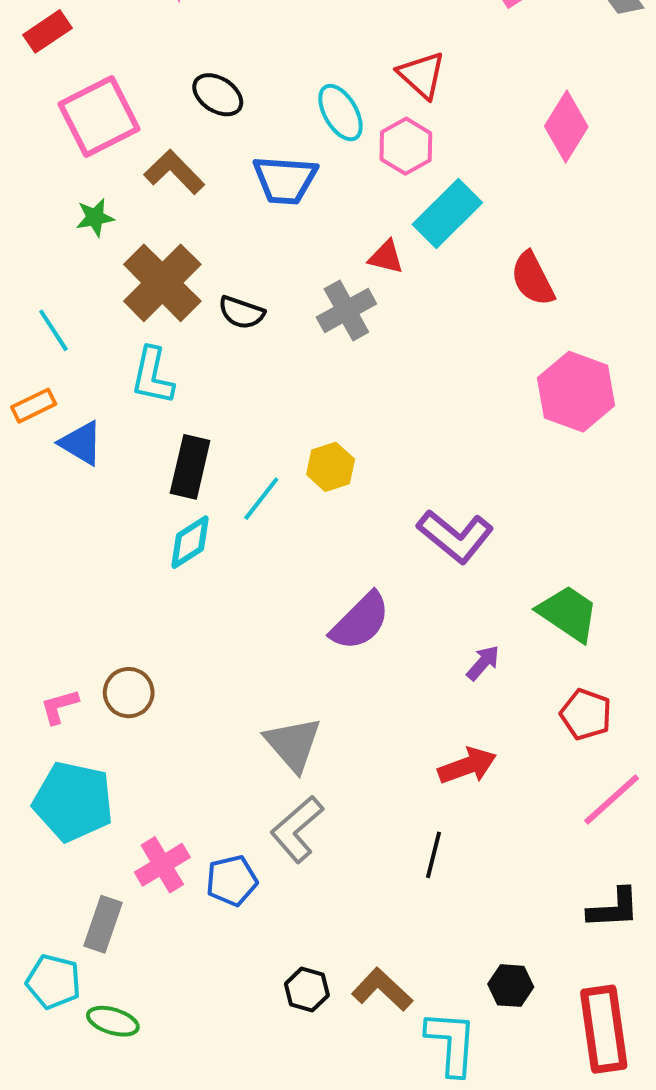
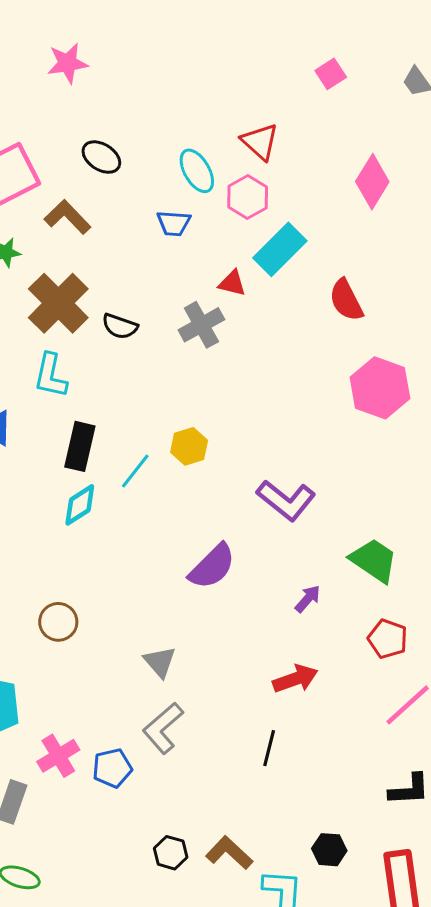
blue trapezoid: (285, 180) -> (174, 223), moved, size x0.7
brown circle: (129, 693) -> (58, 622), moved
gray triangle: (293, 744) -> (160, 662), size x0.7

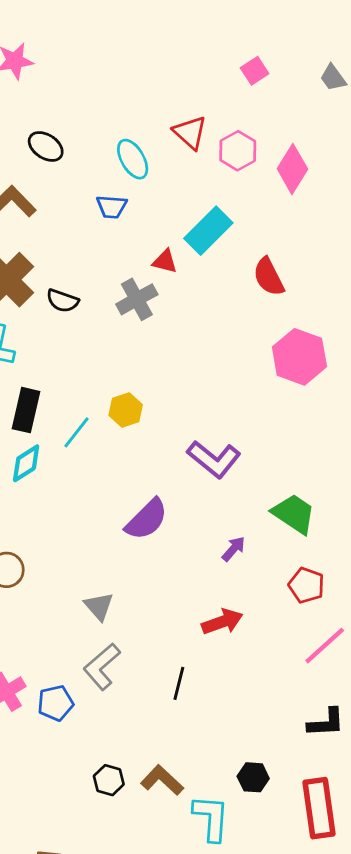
pink hexagon: (248, 197) -> (238, 151), moved
black line: (269, 748) -> (179, 683), moved

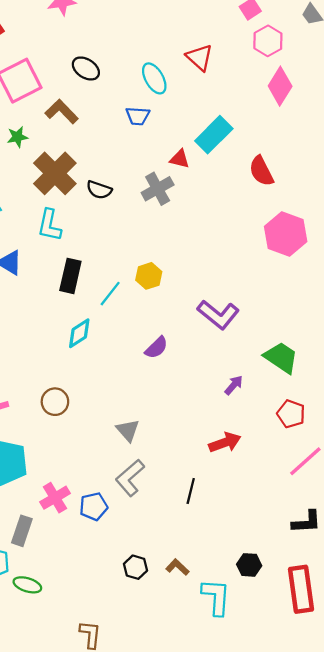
pink hexagon: (238, 151) -> (268, 41), moved
cyan diamond: (26, 463) -> (79, 333), moved
purple semicircle: (147, 519) -> (156, 348), moved, size x0.7
brown L-shape: (162, 780) -> (177, 567), size x0.7

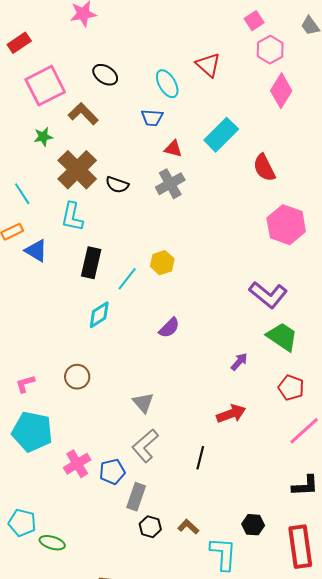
red triangle: (180, 159) -> (173, 149), moved
purple L-shape: (218, 315) -> (268, 295), moved
gray rectangle: (22, 531) -> (136, 497), moved

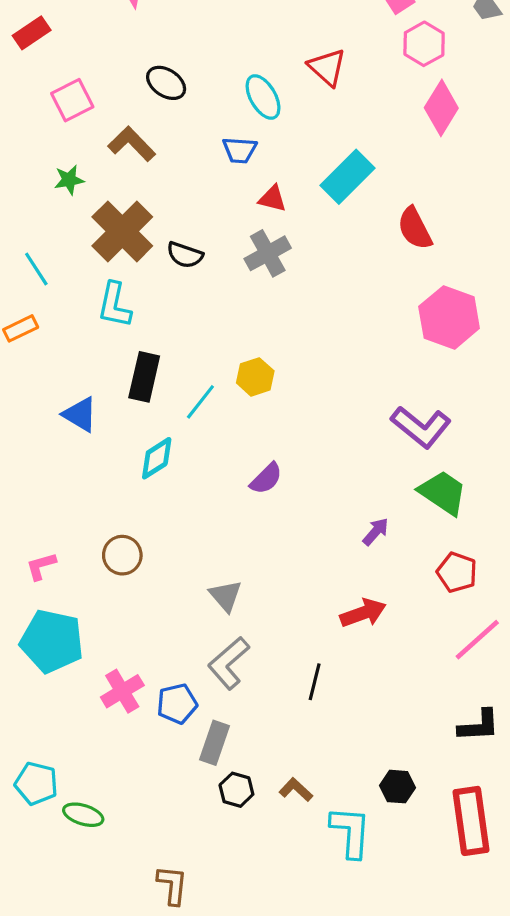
pink square: (45, 86) -> (72, 100), size x0.7
blue triangle: (36, 251) -> (80, 414), moved

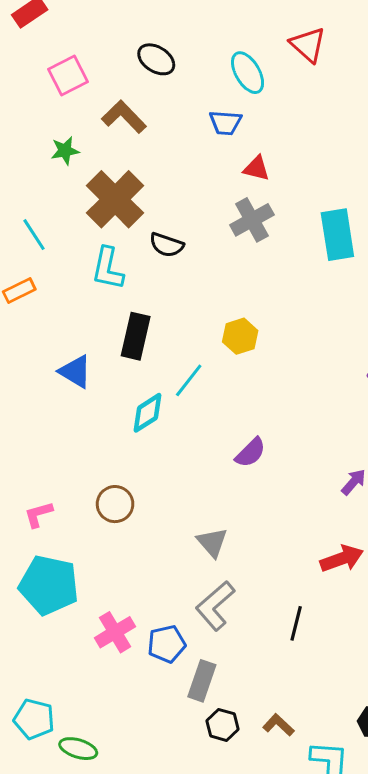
cyan rectangle: (347, 177) -> (337, 235), moved, turned -54
black semicircle: (185, 255) -> (167, 245), moved
cyan line: (200, 402) -> (189, 380), moved
purple semicircle: (266, 479) -> (251, 453), moved

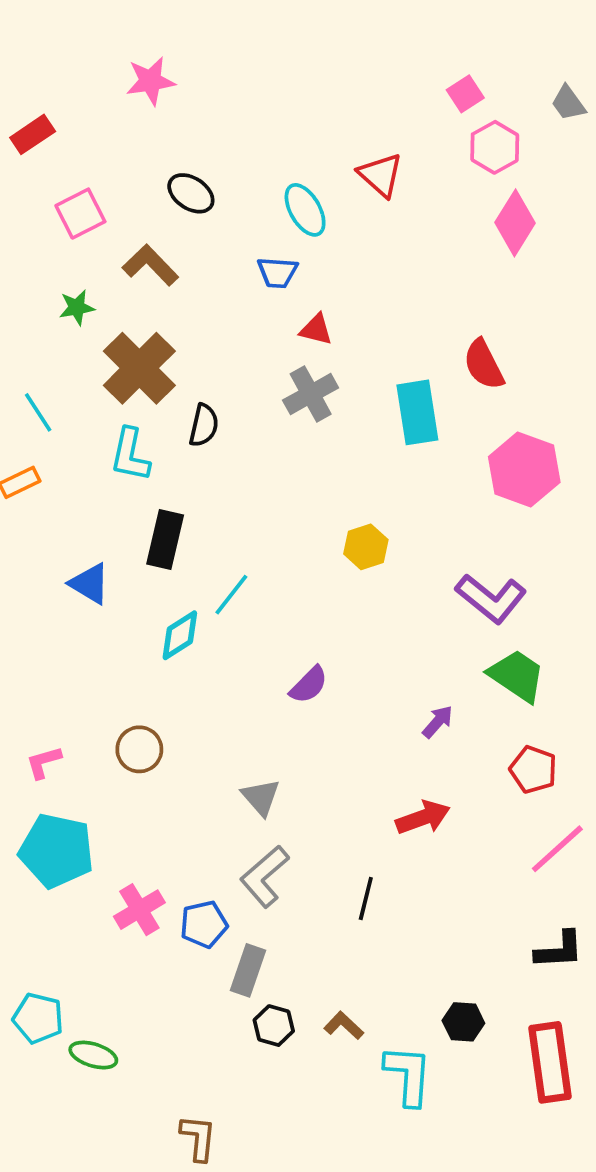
black semicircle: (167, 245) -> (204, 425), turned -96
yellow hexagon: (240, 336) -> (366, 547), moved

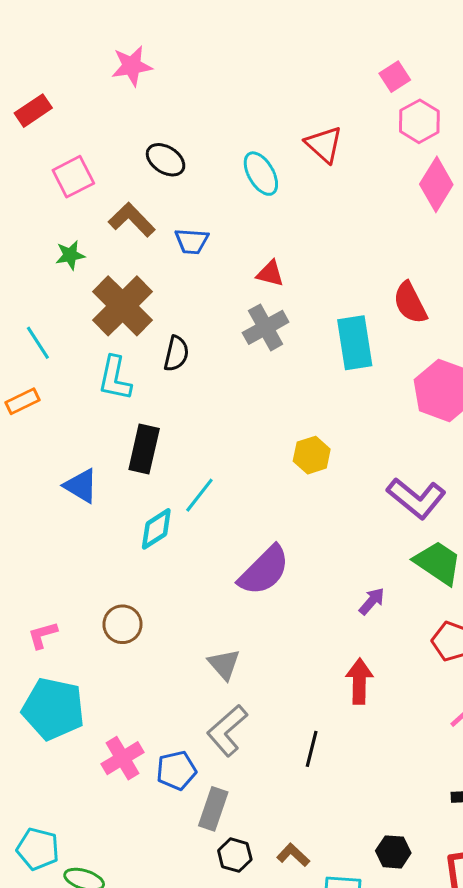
blue trapezoid: (277, 272) -> (192, 241), moved
purple semicircle: (309, 685) -> (264, 570), size x1.6
red arrow: (423, 817) -> (359, 681), turned -69

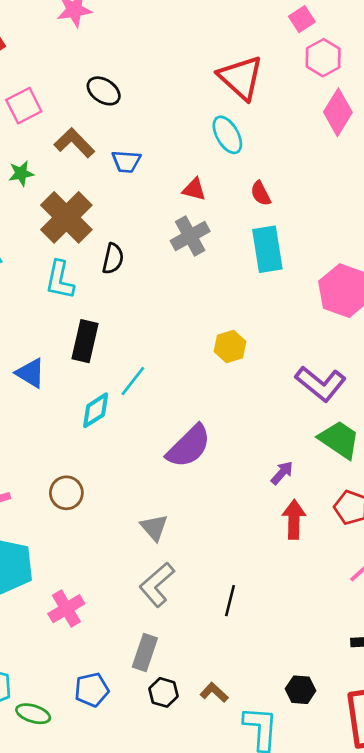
red triangle: (324, 144) -> (241, 78), size x1.4
cyan ellipse: (261, 174) -> (227, 135), moved
red semicircle: (410, 303) -> (261, 193), moved, size x0.7
red arrow: (359, 681) -> (294, 519), moved
blue pentagon: (176, 770) -> (92, 690), moved

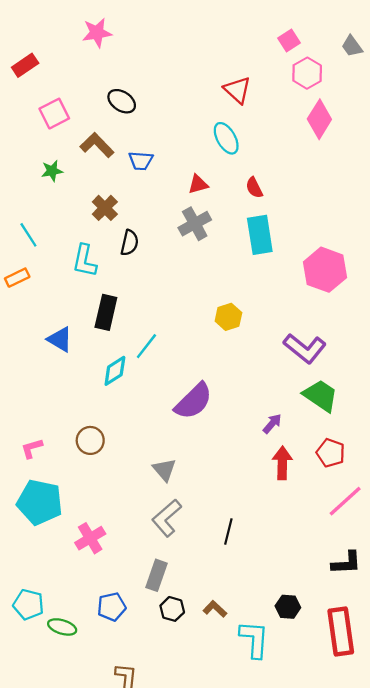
red triangle: (241, 78) -> (237, 90), size x0.7
red triangle: (194, 189) -> (198, 184), turned -30
brown cross: (66, 217) -> (105, 208), moved, size x0.6

